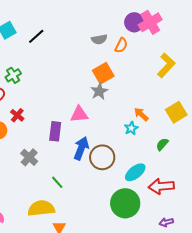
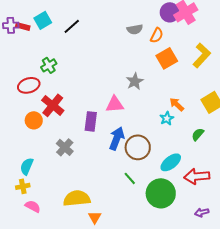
orange square: (103, 73) -> (167, 58), moved
red cross: (17, 115) -> (53, 105), size x1.6
green line: (57, 182) -> (130, 178), moved

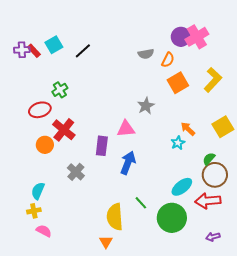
red rectangle: (23, 26) -> (34, 51), turned 32
brown circle: (138, 147) -> (215, 175), moved
yellow semicircle: (77, 198) -> (115, 217), moved, turned -88

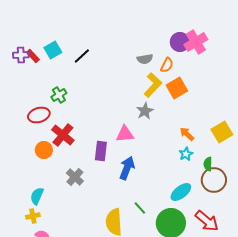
yellow L-shape: (213, 80) -> (153, 85), moved
cyan star: (178, 143) -> (186, 154), moved
green semicircle: (209, 159) -> (208, 164), turned -40
red arrow: (208, 201) -> (207, 221), moved, turned -135

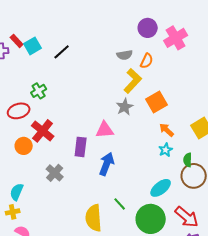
purple circle: (180, 42) -> (148, 28), moved
red rectangle: (33, 56) -> (17, 41), moved
orange square: (177, 88) -> (157, 102), moved

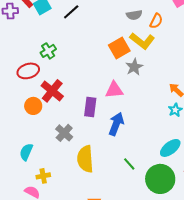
yellow L-shape: (133, 81) -> (142, 41), turned 85
orange square: (157, 102) -> (119, 48), moved
yellow cross: (13, 212) -> (43, 176), moved
yellow semicircle: (94, 218) -> (85, 159), moved

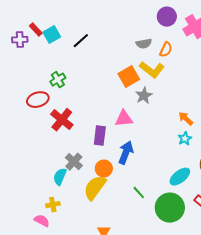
orange circle: (33, 106) -> (104, 169), moved
cyan semicircle: (26, 152) -> (60, 177), moved
yellow semicircle: (85, 159) -> (95, 188), turned 40

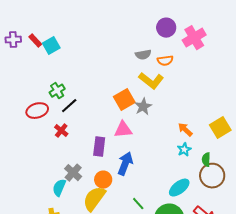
purple cross: (20, 40) -> (13, 40), moved
black line: (81, 41) -> (69, 106), moved
orange semicircle: (166, 50) -> (165, 61), turned 56
orange square: (129, 77) -> (124, 100), moved
red cross: (62, 120) -> (61, 131), size x0.6

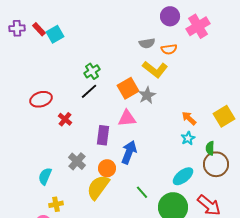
green cross: (57, 91) -> (92, 71), moved
black line: (69, 106) -> (89, 91), moved
cyan semicircle: (59, 188) -> (45, 176), moved

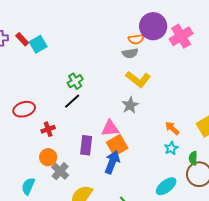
purple circle: (170, 16) -> (153, 26), size x1.4
orange semicircle: (169, 49) -> (136, 39), moved
orange square: (128, 88) -> (117, 145), moved
red cross: (65, 119) -> (48, 129), turned 32
orange circle: (107, 168) -> (48, 157), moved

